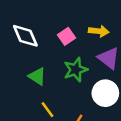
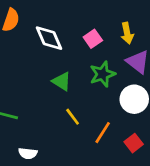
yellow arrow: (99, 31) -> (127, 33), turned 72

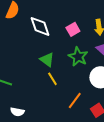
green star: (102, 74) -> (78, 57), turned -30
yellow line: (73, 117) -> (52, 79), moved

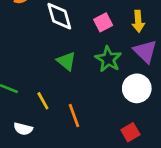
yellow line: (52, 79) -> (43, 101), moved
orange line: (75, 101) -> (74, 115), moved, turned -60

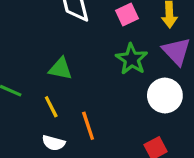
green triangle: (66, 61) -> (60, 69), moved, turned -30
white semicircle: (23, 129) -> (54, 143), moved

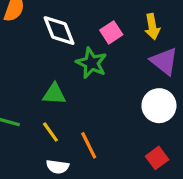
green star: (132, 59) -> (91, 63), moved

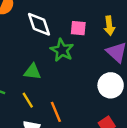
pink square: (111, 32) -> (78, 28), turned 35

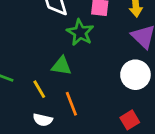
green triangle: (32, 72) -> (61, 66), moved

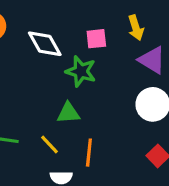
orange line: (71, 104) -> (89, 153), turned 40

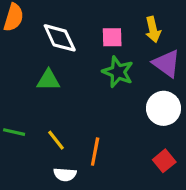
green star: (81, 71) -> (118, 72), moved
green triangle: (68, 113) -> (48, 80), moved

